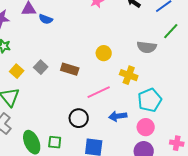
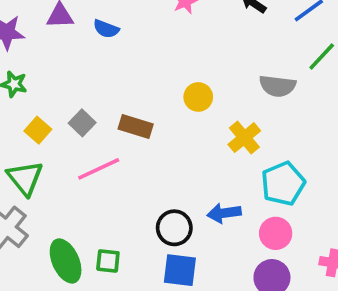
blue semicircle: (46, 19) -> (106, 29), moved
yellow cross: (129, 75) -> (244, 138), turned 30
pink line: (99, 92) -> (99, 169), moved
black circle: (79, 118) -> (174, 228), moved

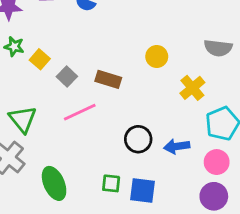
yellow square: (38, 130) -> (40, 59), moved
black circle: (174, 228) -> (138, 139), moved
green square: (108, 261) -> (111, 183), moved

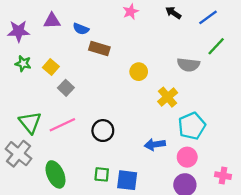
yellow square: (40, 59) -> (51, 67), moved
brown rectangle: (108, 79) -> (99, 49), moved
pink line: (80, 112) -> (62, 125), moved
black circle: (138, 139) -> (103, 131), moved

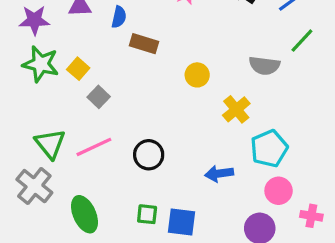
blue semicircle: (81, 29) -> (119, 17), turned -98
green star: (23, 64) -> (41, 64), size x1.6
pink circle: (187, 157) -> (279, 191), moved

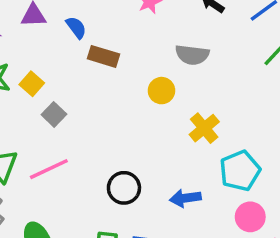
blue semicircle: (119, 17) -> (76, 27), turned -50
gray semicircle: (264, 66) -> (192, 55), moved
black circle: (149, 155) -> (124, 188), moved

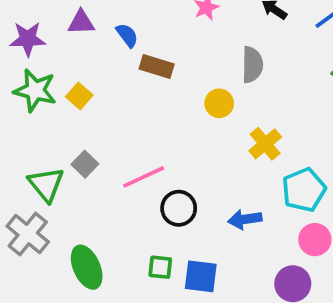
gray semicircle: (192, 55) -> (252, 65), turned -96
gray square: (54, 114) -> (85, 164), moved
pink line: (49, 169) -> (144, 177), moved

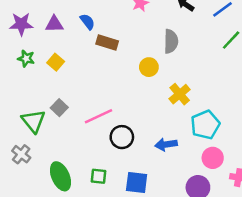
purple triangle: (81, 22) -> (54, 24), moved
green star: (35, 90) -> (26, 58), size x0.6
gray cross: (28, 234) -> (21, 154), size x0.7
green square: (160, 267) -> (99, 176), moved

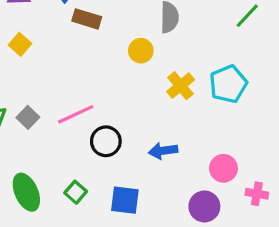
gray square: (59, 108) -> (28, 117), moved
cyan pentagon: (205, 125) -> (228, 84), moved
green square: (99, 176) -> (76, 192), turned 35

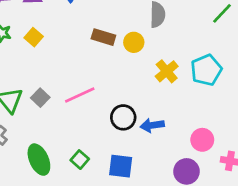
brown rectangle: (87, 19) -> (103, 37), moved
black circle: (106, 141) -> (123, 117), moved

